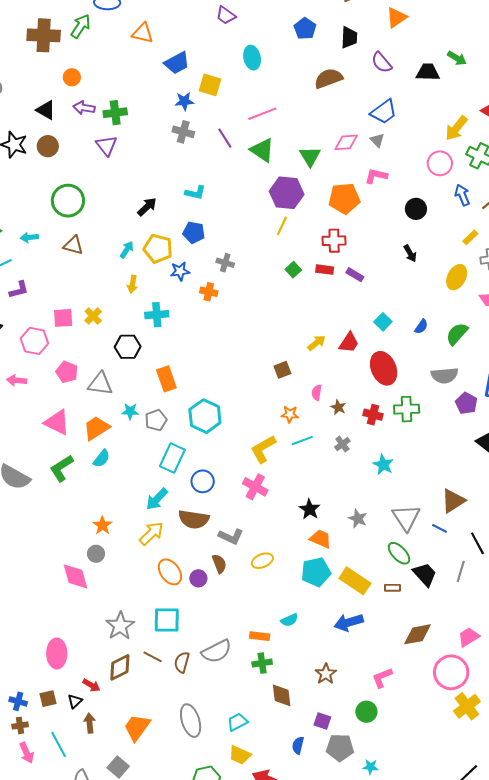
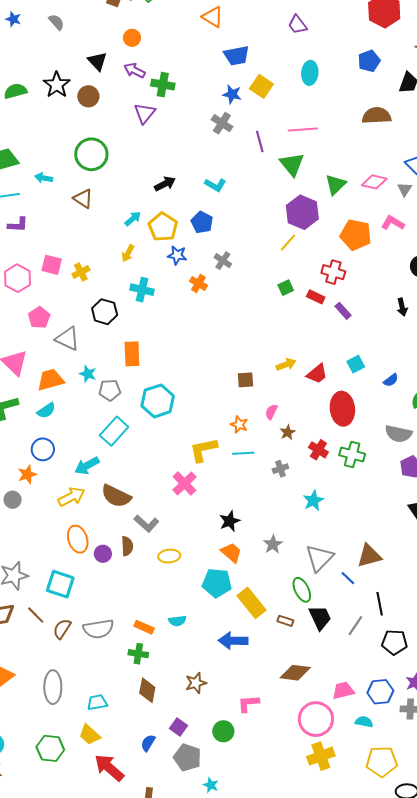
blue circle: (203, 481) -> (43, 449), moved

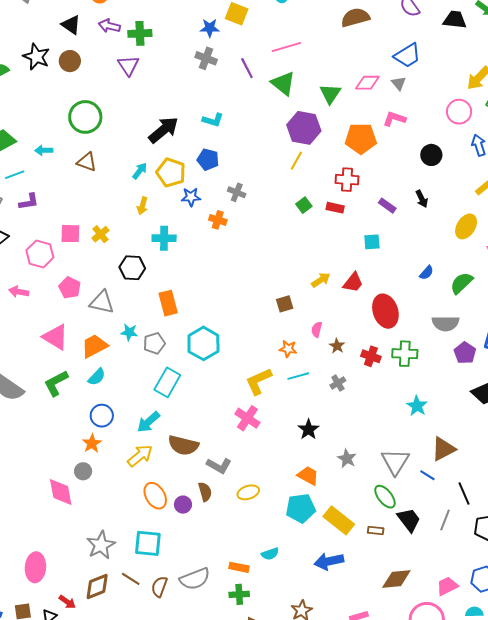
black arrow: (165, 184) -> (164, 130), size x1.5
purple rectangle: (343, 311) -> (387, 206), moved
cyan square: (356, 364) -> (372, 242), moved, turned 36
cyan star: (313, 501) -> (417, 406), moved
black star: (230, 521) -> (308, 429), moved

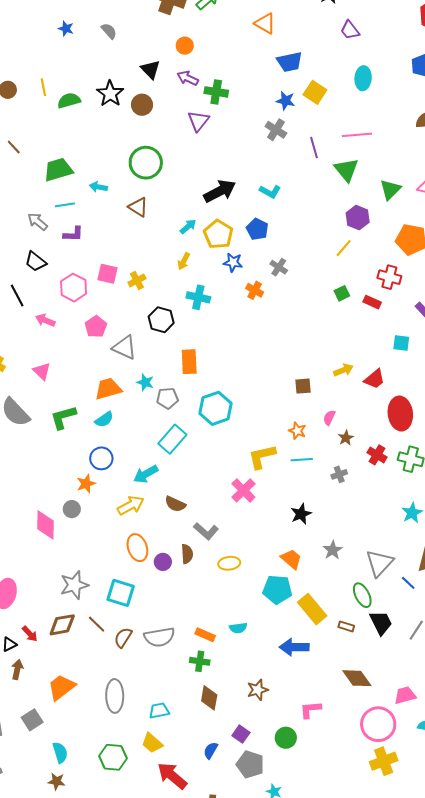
purple hexagon: (304, 128) -> (358, 218), size x0.7
pink triangle: (55, 337) -> (42, 371), moved, size x0.7
brown semicircle: (183, 445) -> (175, 504), size x0.7
brown diamond: (396, 579) -> (357, 678), turned 48

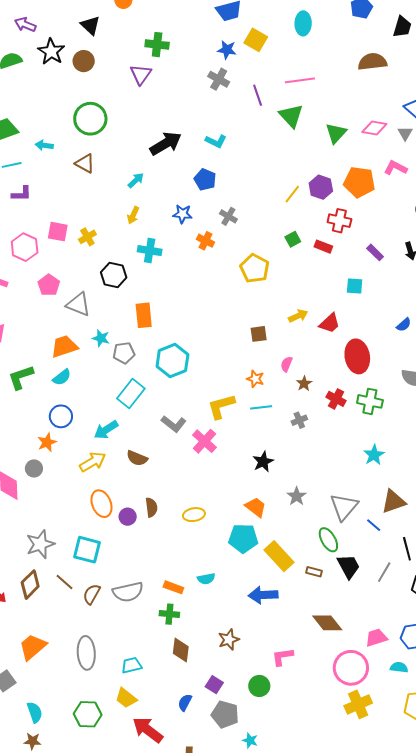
purple arrow: (188, 78) -> (25, 25), moved
purple hexagon: (358, 218) -> (321, 187), moved
yellow pentagon: (218, 234) -> (255, 268), moved
gray L-shape: (206, 531) -> (174, 424), moved
brown diamond: (62, 625) -> (30, 585), turned -32

